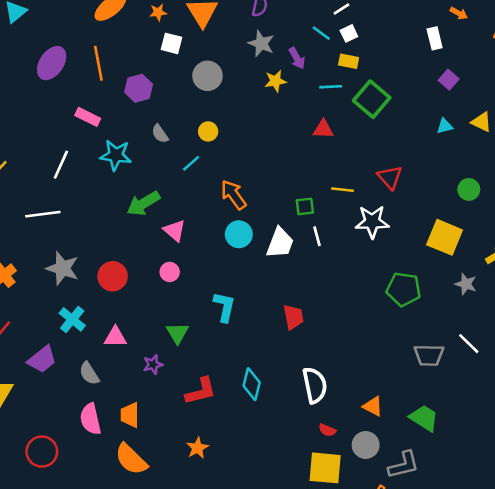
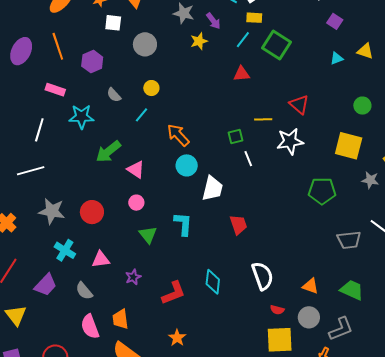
cyan line: (331, 87) -> (243, 40), turned -42
white trapezoid: (280, 243) -> (212, 189), moved
green triangle: (178, 333) -> (148, 235), moved

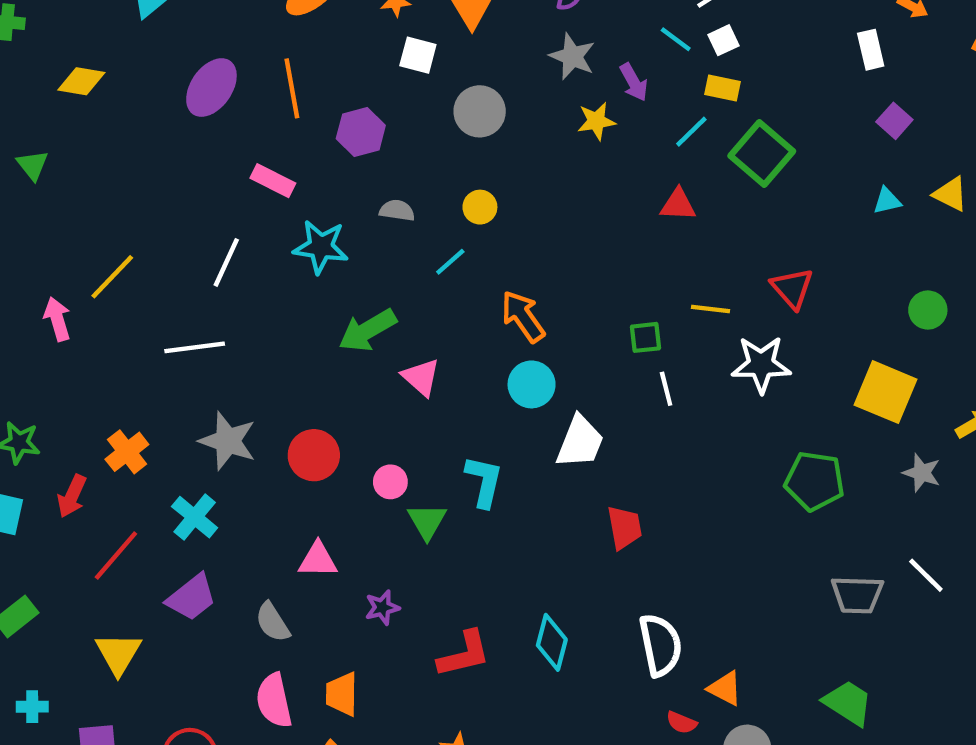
gray semicircle: (114, 95) -> (397, 210), turned 133
pink circle: (136, 203) -> (390, 482), moved
cyan L-shape: (183, 224) -> (484, 481), moved
cyan cross: (65, 250) -> (195, 517), moved
orange triangle: (310, 286) -> (725, 688), moved

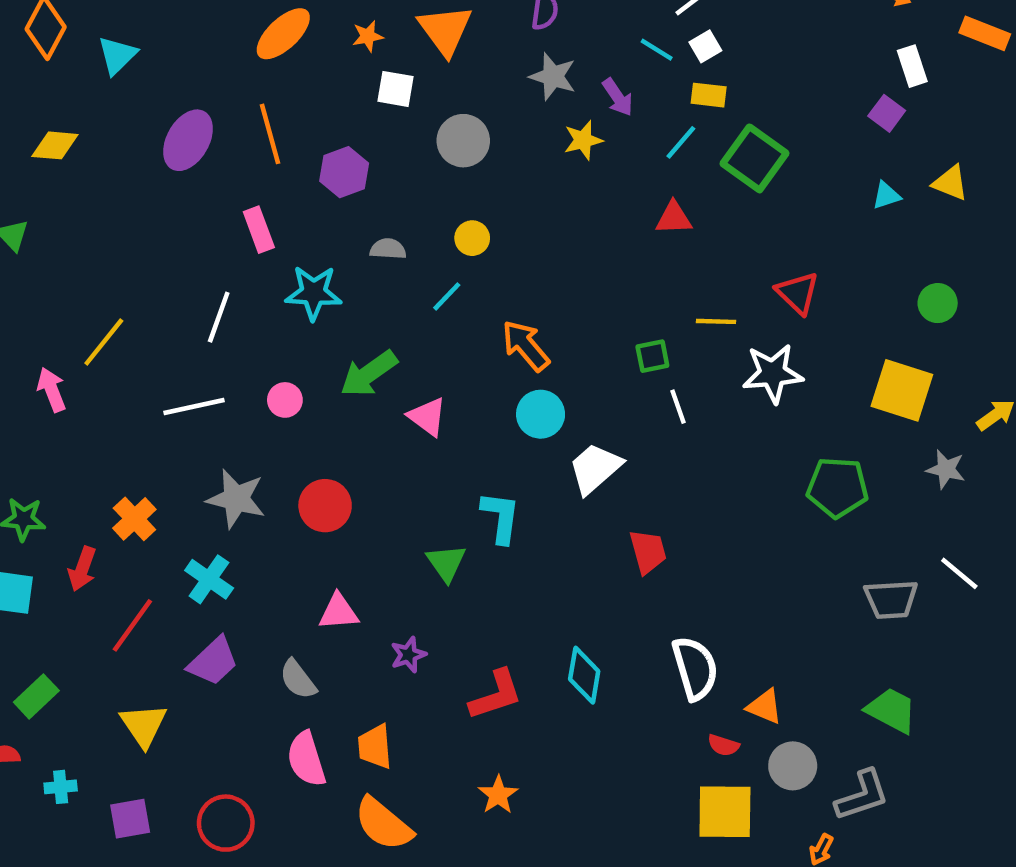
white rectangle: (871, 50) -> (912, 66), moved
pink rectangle: (273, 181) -> (259, 230), turned 48
white trapezoid: (580, 442) -> (595, 468), turned -148
pink circle: (390, 482) -> (285, 400), moved

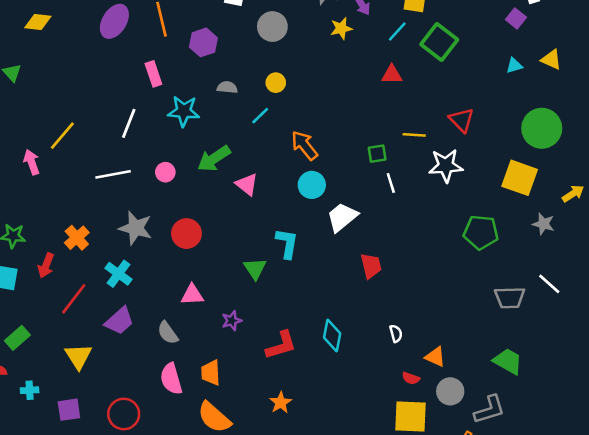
green circle: (938, 303) -> (542, 128), size x1.8
white semicircle: (695, 668) -> (396, 334), size x0.5

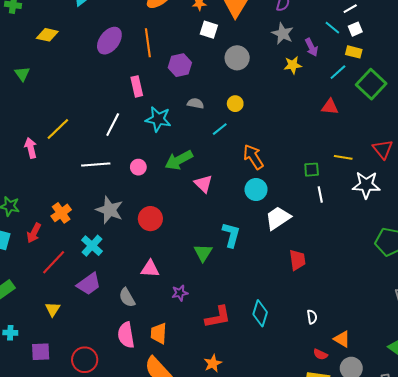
yellow triangle: (78, 356) -> (53, 309), size x0.7

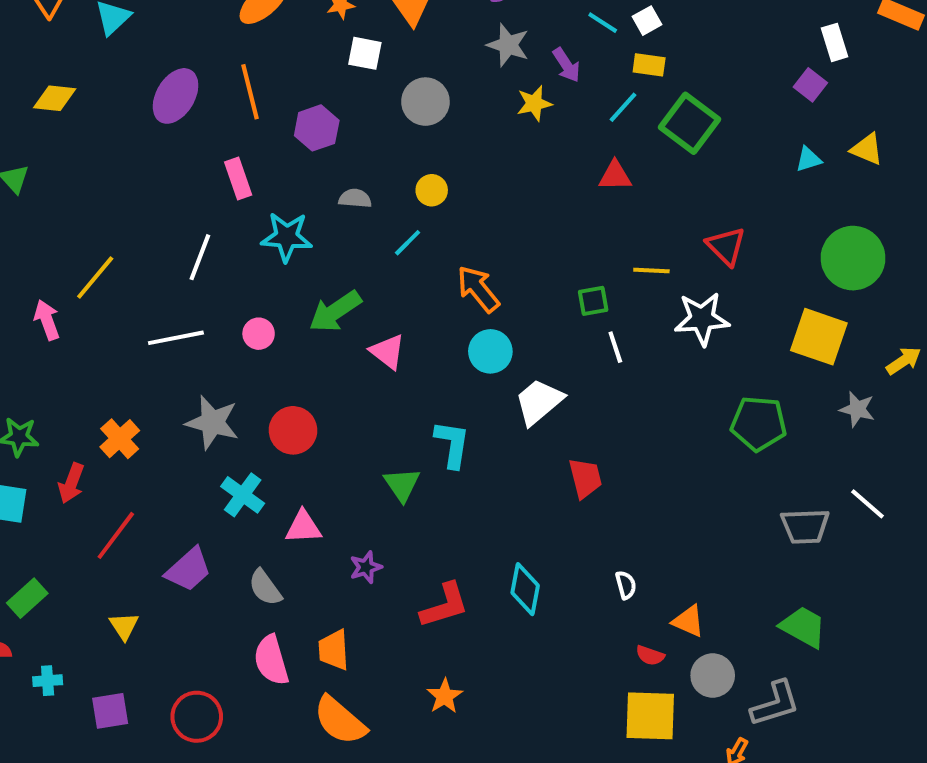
cyan cross: (92, 246) -> (243, 495), moved

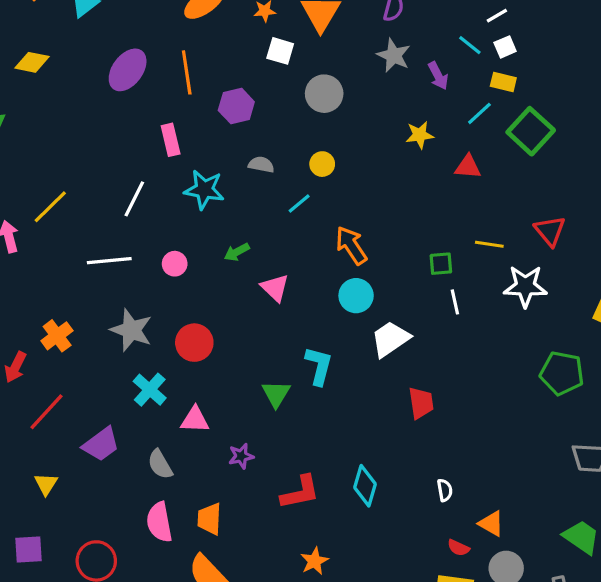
yellow star: (534, 103) -> (420, 135), moved
green arrow: (335, 311) -> (237, 252), size x0.6
orange star: (445, 696) -> (314, 561), moved

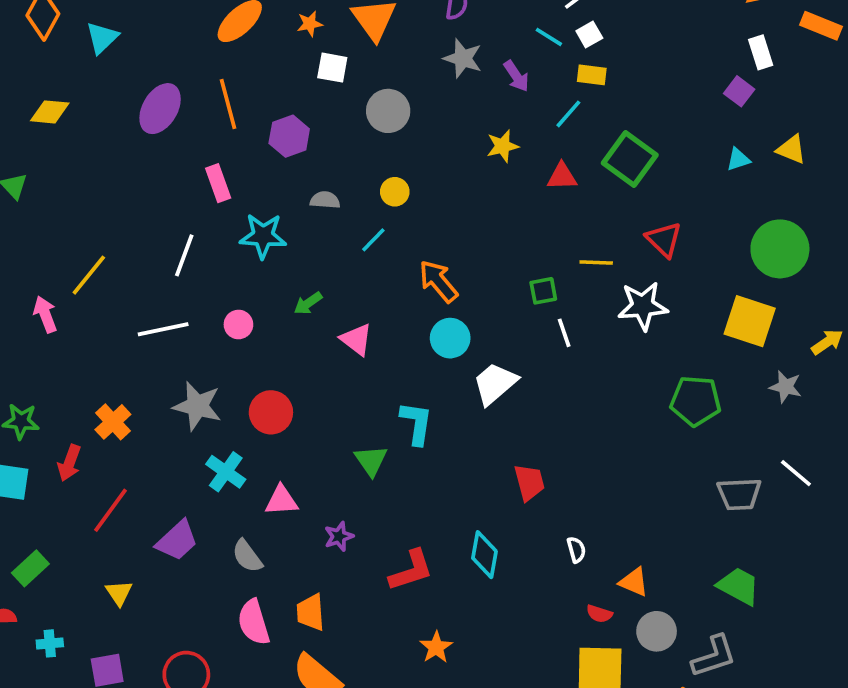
green square: (531, 131) -> (630, 159), moved
red trapezoid: (421, 403) -> (529, 482), moved

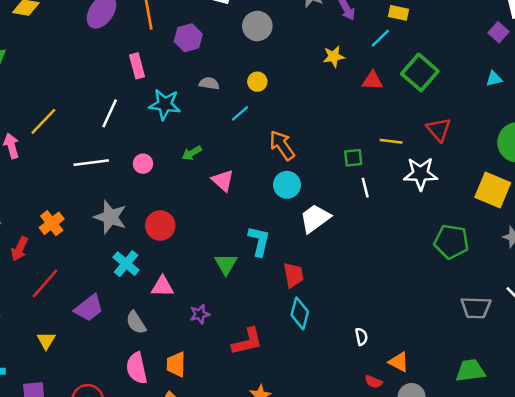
red trapezoid: (529, 482) -> (293, 275), moved
cyan diamond: (484, 555) -> (300, 313), moved
green trapezoid: (739, 586) -> (470, 371), turned -40

